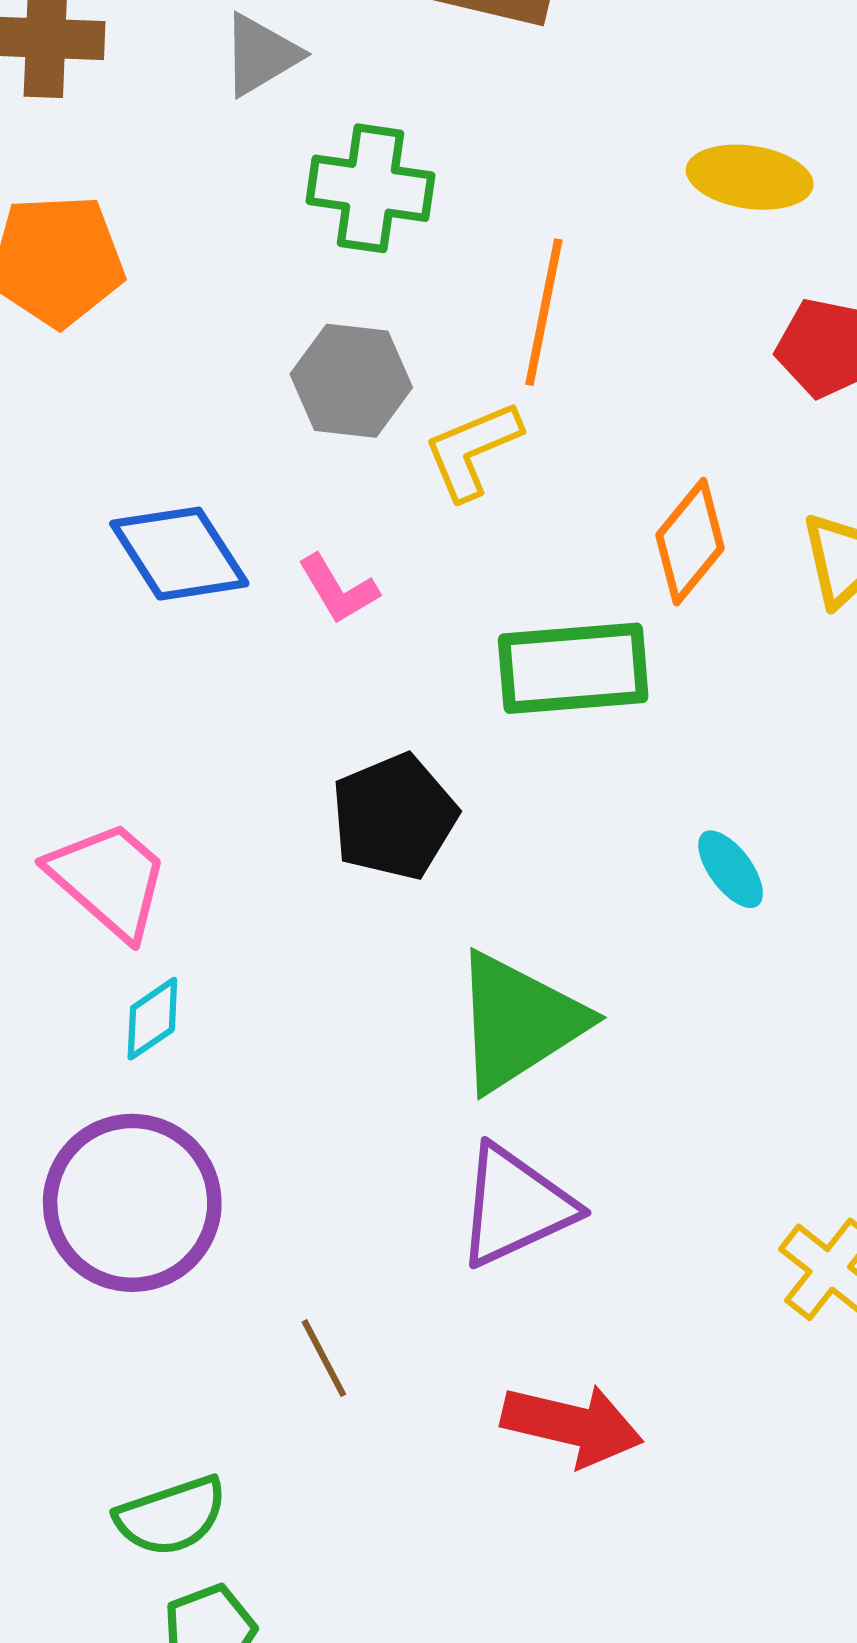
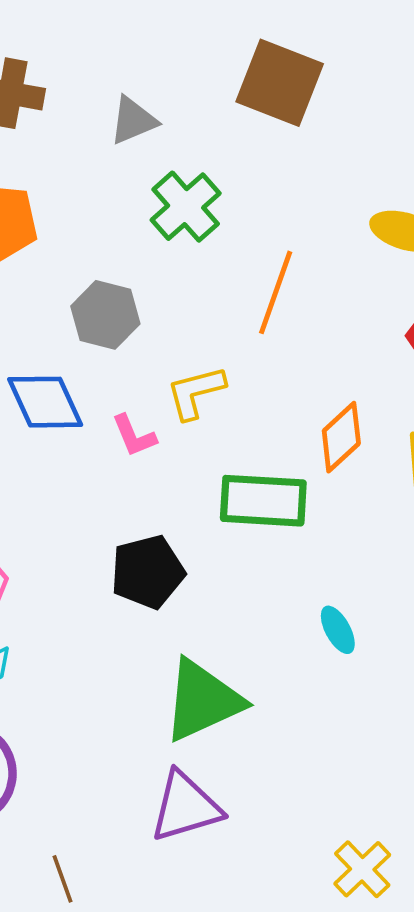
green cross: (370, 188) -> (186, 207), turned 32
gray hexagon: (351, 381) -> (105, 315), moved
yellow L-shape: (472, 450) -> (196, 392), moved

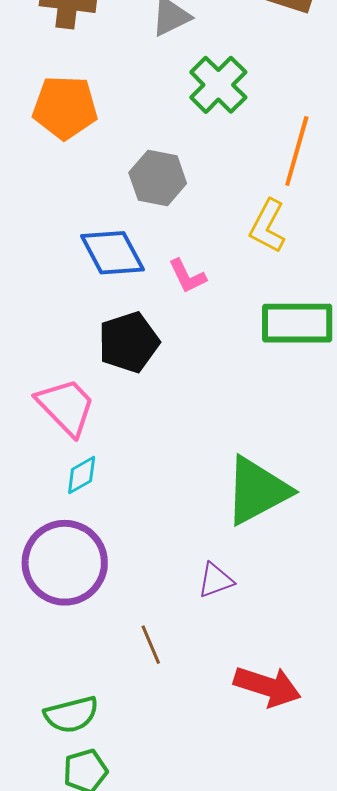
yellow L-shape: (196, 392) -> (268, 226), moved, turned -44
black pentagon: (148, 572) -> (129, 342), moved
purple triangle: (186, 807) -> (215, 580), moved, size x0.6

